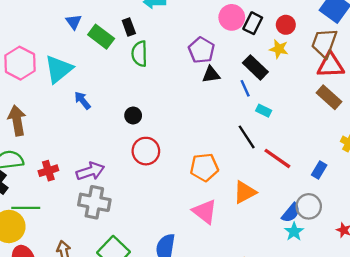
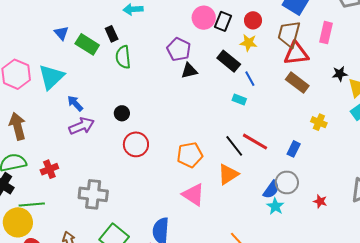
blue line: (245, 88) -> (250, 79), moved
black line: (247, 137) -> (234, 146), moved
purple arrow: (90, 171) -> (82, 126), moved

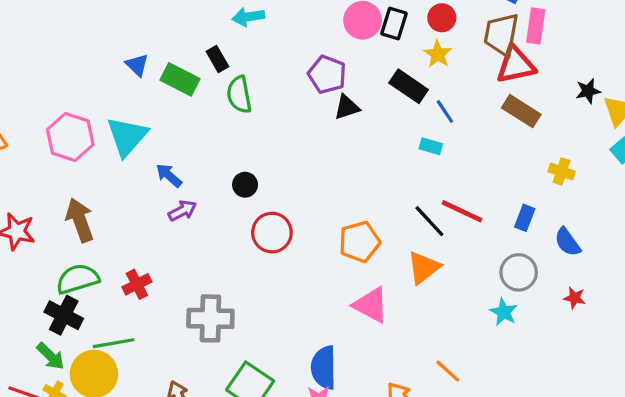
pink rectangle: (326, 33) -> (536, 26), moved
yellow star: (248, 43) -> (438, 54), turned 30
purple arrow: (82, 126) -> (182, 211), size x0.7
blue semicircle: (271, 190) -> (568, 242), moved, turned 114

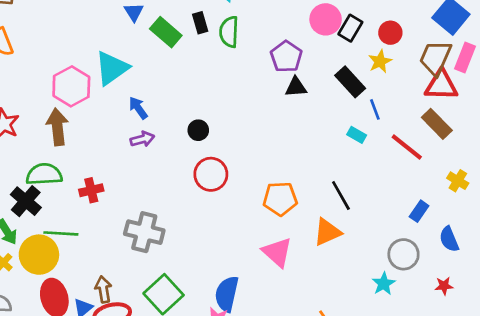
green semicircle: (239, 95) -> (229, 32), moved
pink hexagon: (70, 137) -> (71, 86), moved
red line: (462, 211) -> (407, 147), moved
red star: (575, 298) -> (444, 286), turned -30

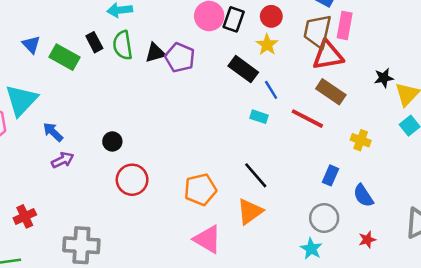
black triangle: (296, 87) -> (155, 53), moved

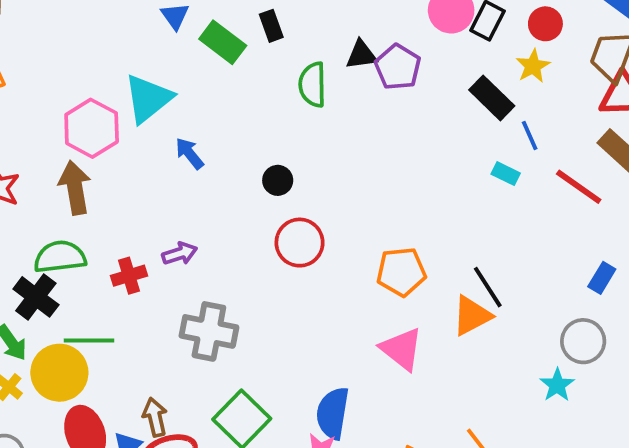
green semicircle: (123, 45) -> (312, 85), moved
purple arrow: (63, 160) -> (180, 254), moved
black line: (256, 175) -> (488, 287), moved

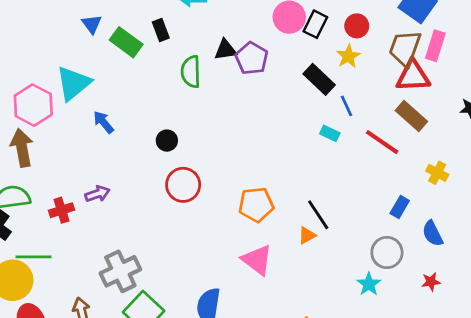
orange triangle: (472, 316) -> (307, 235), size x0.6
gray cross: (209, 331) -> (120, 271), moved, turned -36

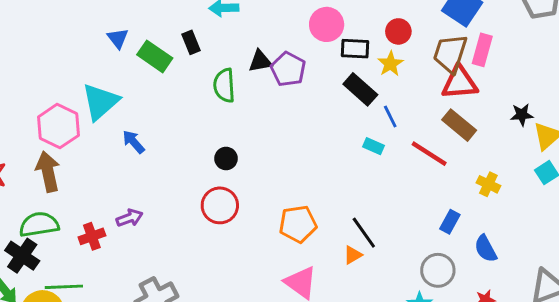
black rectangle: (315, 24) -> (355, 49), moved, turned 68
black circle: (167, 141) -> (226, 159), moved

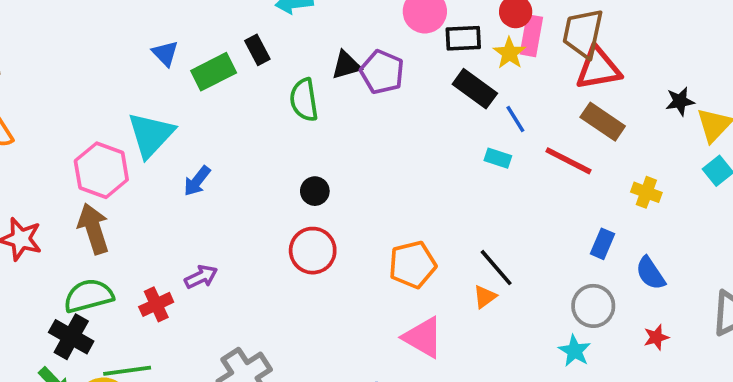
pink rectangle: (482, 50) -> (531, 36), moved
green rectangle: (155, 56) -> (214, 72), turned -56
blue arrow: (133, 142) -> (197, 181), turned -95

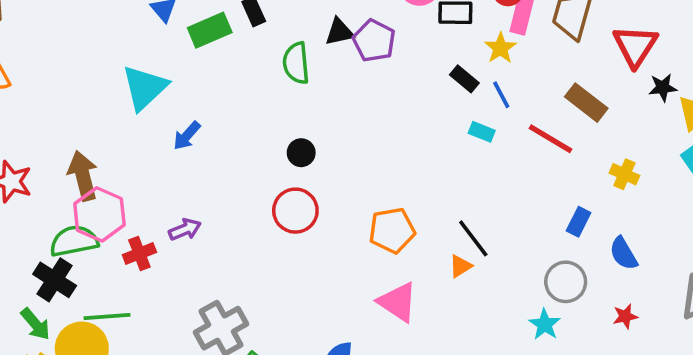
yellow star: (509, 53) -> (500, 48), moved
red triangle: (598, 68) -> (635, 46), moved, turned -51
black rectangle: (475, 89) -> (464, 79), moved, size x0.7
pink hexagon: (101, 170) -> (99, 214), moved

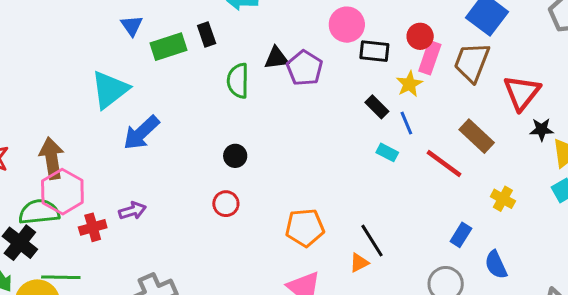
blue arrow: (187, 136) -> (141, 133), size x1.5
red circle: (295, 211) -> (226, 204), size x0.7

